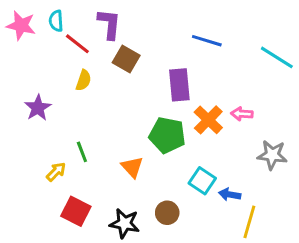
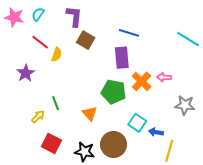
cyan semicircle: (56, 21) -> (38, 14), turned 40
blue line: (207, 41) -> (129, 33), moved
red line: (77, 44) -> (40, 42), moved
brown circle: (167, 213) -> (114, 144), size x1.6

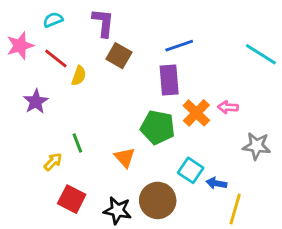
cyan semicircle: (38, 14) -> (53, 20), turned 32
pink star: (14, 17) -> (20, 46), moved, turned -30
blue line: (129, 33) -> (179, 46), turned -36

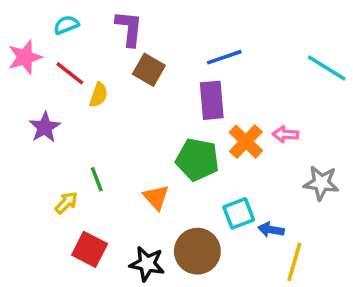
cyan square: (191, 170) -> (239, 213), turned 35

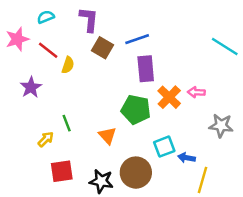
blue line: (224, 57) -> (137, 39), moved
red square: (90, 249) -> (62, 171), turned -35

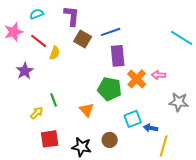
brown circle: (136, 173) -> (110, 140), size x0.6

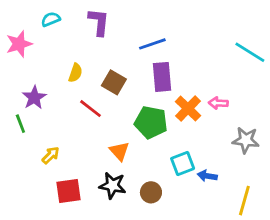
brown square: (83, 39) -> (114, 82), moved
red line: (39, 41) -> (91, 109), moved
green line: (54, 100) -> (20, 124), moved
yellow line: (164, 146) -> (244, 201), moved
black star: (82, 147) -> (112, 185), moved

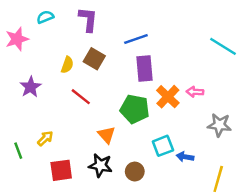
brown square: (114, 82) -> (94, 59), moved
green line: (20, 124) -> (18, 151), moved

